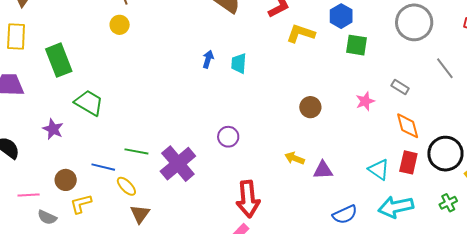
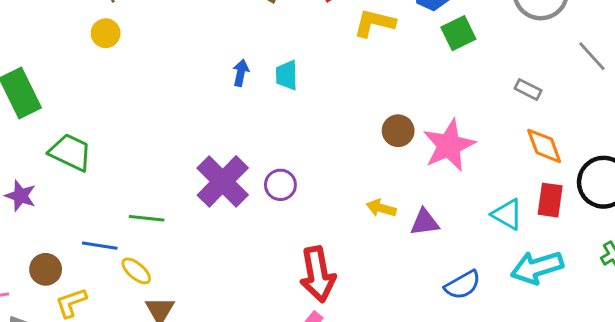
green square: (357, 45) -> (458, 33), turned -30
pink star: (365, 101) -> (449, 145), moved, size x1.8
purple cross: (178, 164) -> (223, 181), moved

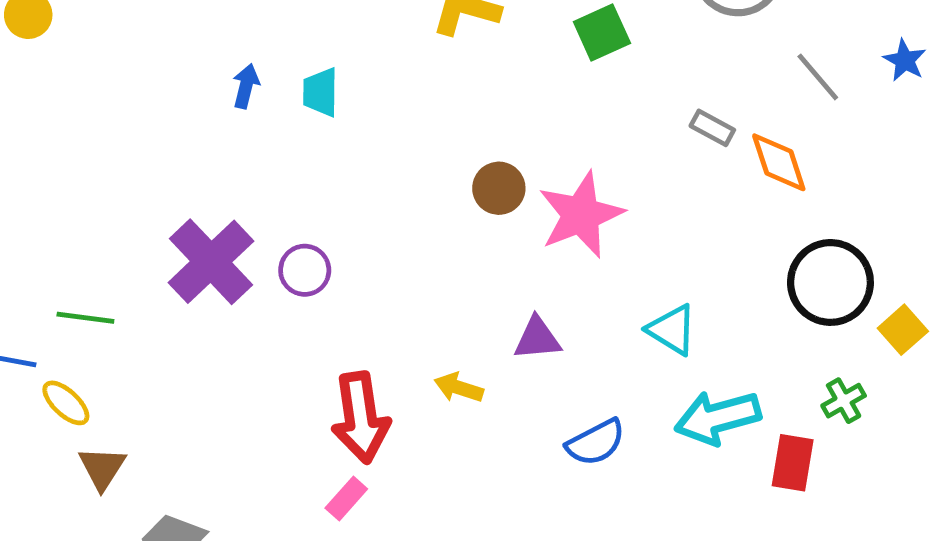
orange diamond: (544, 146) -> (779, 162), moved
red rectangle: (550, 200) -> (793, 463), moved
yellow arrow: (381, 208) -> (459, 388), moved

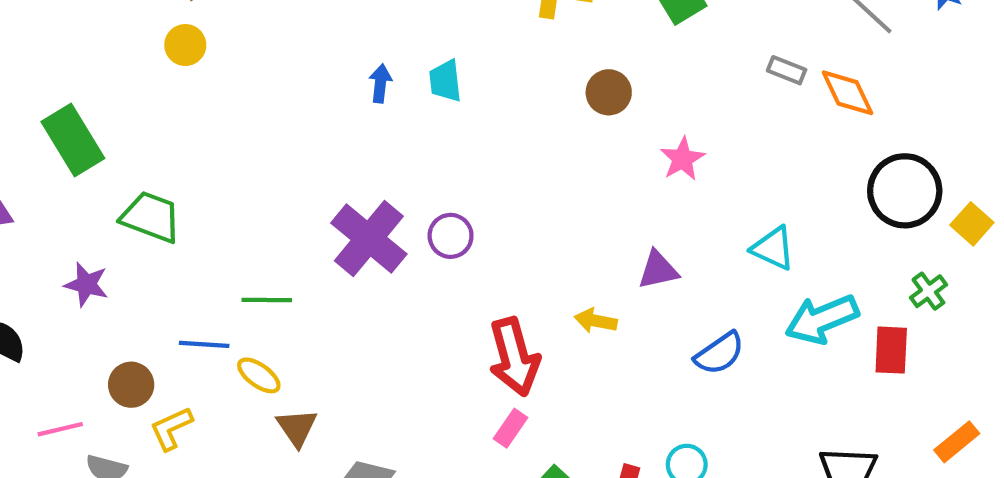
brown circle: (499, 188) -> (609, 92), moved
pink star: (581, 215) -> (682, 159), size x0.6

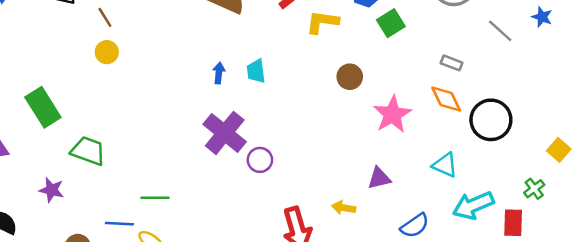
orange diamond: (847, 93) -> (446, 99), moved
pink star: (682, 159) -> (392, 114), size x1.5
black circle: (905, 191) -> (491, 120), moved
purple cross: (369, 239) -> (225, 133), moved

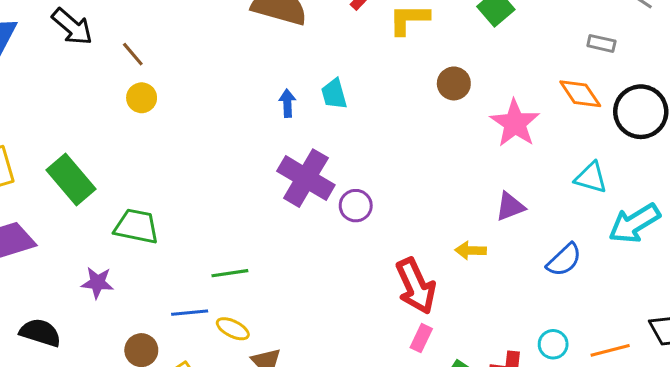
gray rectangle: (452, 63) -> (601, 43), moved

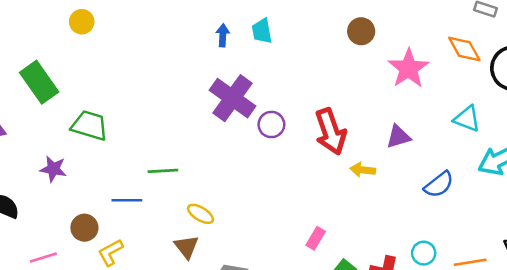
yellow circle: (142, 98) -> (82, 22), moved
red arrow: (416, 286) -> (330, 132), moved
yellow ellipse: (233, 329) -> (200, 214), moved

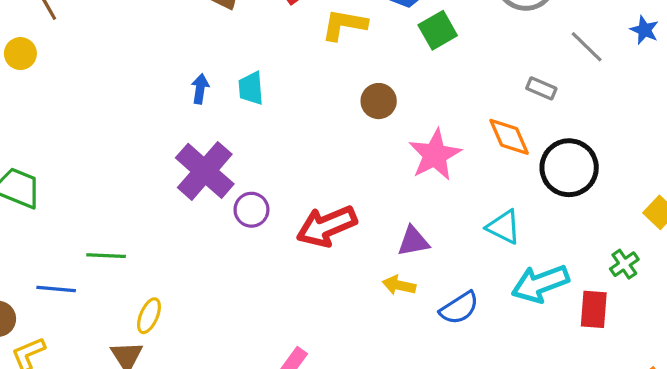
red arrow: (330, 132) -> (327, 226), turned 81
yellow arrow: (363, 170) -> (399, 285), moved
yellow ellipse: (200, 214) -> (149, 316), turned 76

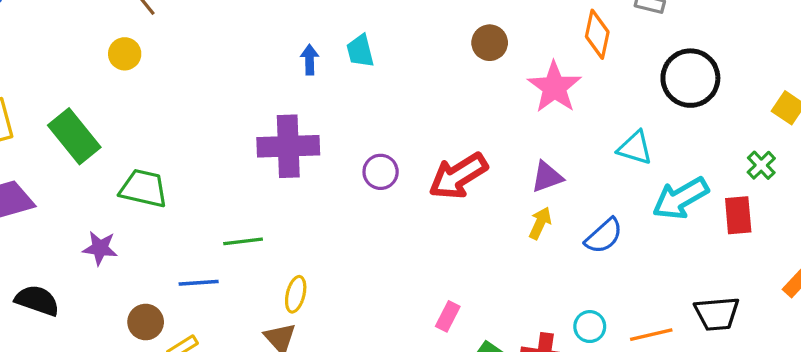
orange diamond: (509, 137) -> (597, 34), moved, turned 45
purple cross: (205, 171) -> (288, 146), moved, turned -34
yellow arrow: (399, 285) -> (540, 223), turned 112

